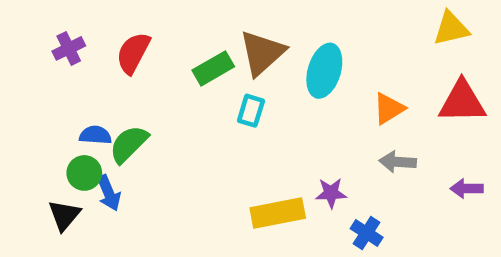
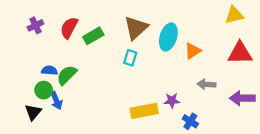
green rectangle: (213, 68) -> (93, 36), moved
orange triangle: (389, 108) -> (193, 51), moved
purple arrow: (467, 189) -> (242, 98), size x1.5

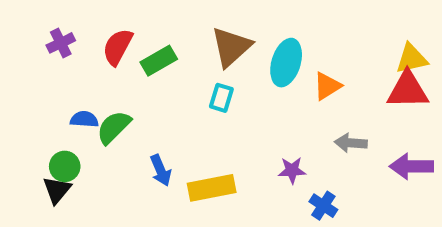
yellow triangle: (234, 15) -> (412, 59), moved
green circle: (44, 90) -> (65, 166), moved
blue arrow: (56, 101) -> (161, 170), moved
yellow rectangle: (144, 111) -> (212, 188), moved

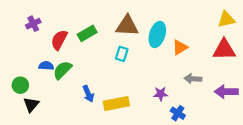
red semicircle: (118, 47) -> (59, 40), moved
brown triangle: (231, 47) -> (127, 26), turned 45
yellow triangle: (412, 59) -> (226, 19), moved
green circle: (65, 166) -> (20, 85), moved

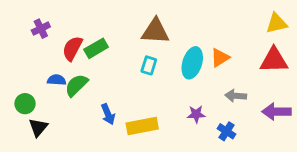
green rectangle: (87, 33) -> (96, 48), moved
cyan ellipse: (157, 34) -> (192, 63), moved
blue cross: (178, 113) -> (226, 131), moved

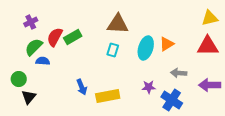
green semicircle: (76, 85) -> (34, 47), moved
blue cross: (226, 131) -> (172, 100), size x1.5

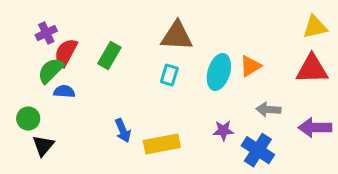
red semicircle: (55, 37) -> (66, 52), moved
green rectangle: (73, 37) -> (109, 55), turned -30

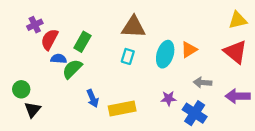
red triangle: (312, 69) -> (235, 52), turned 40
green semicircle: (51, 70) -> (72, 69), moved
blue semicircle: (64, 92) -> (59, 59), moved

